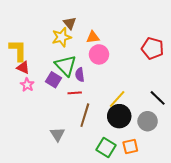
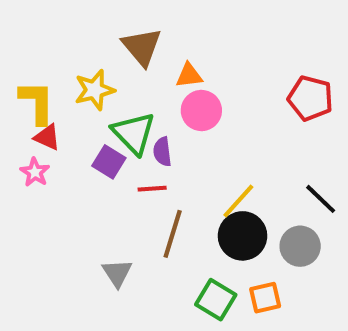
brown triangle: (70, 23) -> (142, 47), size x1.5
yellow star: (62, 37) -> (94, 90), moved
pink star: (27, 85) -> (35, 172), moved

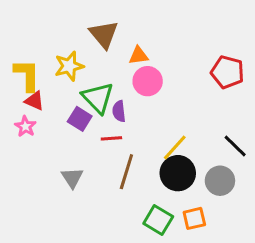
gray triangle: (117, 273) -> (72, 178), moved

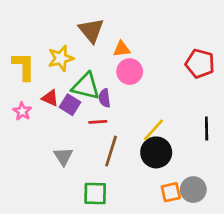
green triangle: (98, 98) -> (86, 86), turned -32
red triangle: (34, 101) -> (50, 98), moved
black line: (235, 146) -> (207, 129), turned 45
gray circle: (220, 181) -> (193, 190), moved
green square: (158, 220) -> (95, 194), moved, turned -30

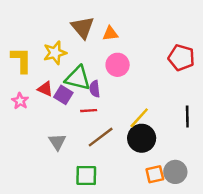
orange triangle: (122, 49) -> (110, 34), moved
brown line: (111, 151) -> (101, 137), turned 36

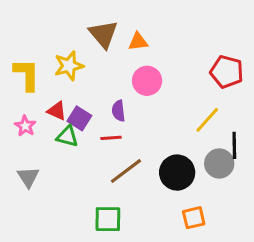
green triangle: (78, 78) -> (67, 136), moved, size x0.7
yellow line: (139, 118) -> (207, 120), moved
gray triangle: (57, 142) -> (28, 177), moved
gray circle: (175, 172) -> (219, 163), moved

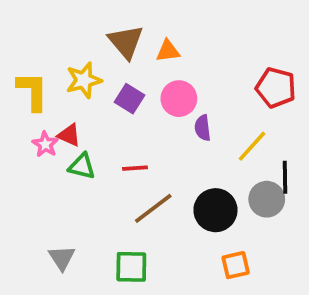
purple semicircle: (118, 111) -> (203, 128), moved
purple square: (79, 118) -> (129, 99), moved
pink star: (25, 126) -> (45, 144), moved
gray triangle: (28, 177) -> (62, 258), moved

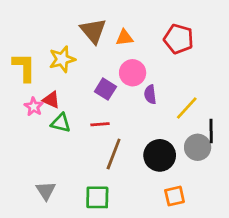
red pentagon: (276, 88) -> (179, 39), moved
purple square: (129, 99) -> (105, 89), moved
brown line: (153, 208) -> (114, 154), turned -32

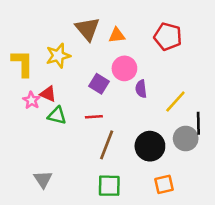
green square: (97, 197) -> (109, 186), moved

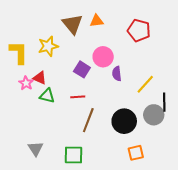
orange triangle: (117, 35) -> (97, 21), moved
green square: (109, 186) -> (74, 155), moved

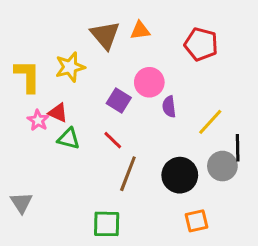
red line: (78, 97) -> (113, 140), turned 48
gray triangle: (36, 149) -> (21, 203), moved

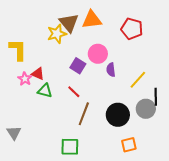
orange triangle: (140, 30) -> (92, 20), size x1.5
yellow star: (70, 67) -> (57, 34), moved

